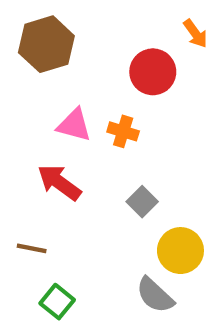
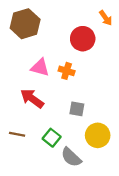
gray square: (142, 202) -> (77, 109), turned -35
gray semicircle: (155, 295) -> (71, 157), moved
green square: (57, 302) -> (52, 138), moved

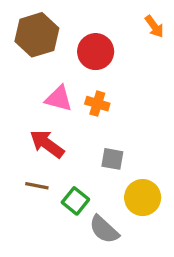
red circle: (83, 39) -> (96, 52), moved
brown line: (17, 134) -> (37, 186), moved

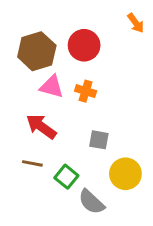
brown hexagon: (37, 35) -> (37, 51), moved

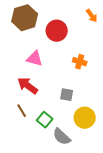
brown hexagon: (37, 51) -> (25, 18), moved
orange cross: (86, 91) -> (80, 62), moved
brown line: (32, 163) -> (22, 111), turned 48

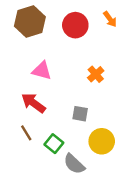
red circle: (57, 31) -> (75, 25), moved
orange cross: (80, 62) -> (96, 74), turned 32

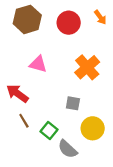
orange cross: (96, 74) -> (87, 67), size x1.6
red arrow: (33, 103) -> (17, 93), moved

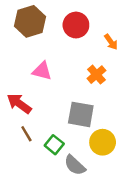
orange arrow: (100, 17) -> (111, 42), moved
orange cross: (87, 67) -> (96, 75), size x0.7
gray square: (73, 103) -> (81, 114), size x1.6

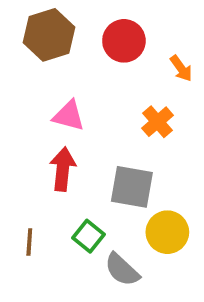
red arrow: (19, 104) -> (63, 169), moved, turned 60
brown line: (26, 134) -> (29, 242), moved, turned 35

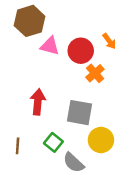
red circle: (124, 41) -> (81, 51), moved
pink triangle: (69, 116) -> (50, 46), moved

